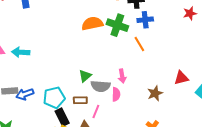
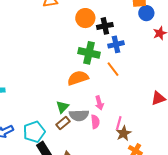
orange semicircle: (92, 23) -> (78, 78), moved
brown star: (155, 93) -> (123, 133), moved
brown rectangle: (80, 100) -> (63, 123), moved, turned -32
pink line: (96, 111) -> (119, 123), moved

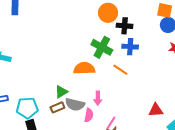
orange line: (113, 69) -> (120, 70), turned -35

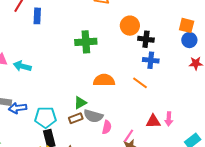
green cross: (102, 47) -> (86, 42), moved, turned -35
pink arrow: (98, 98) -> (169, 119), moved
red triangle: (156, 110) -> (153, 121), moved

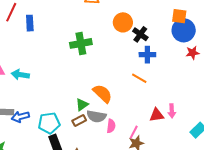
black cross: (146, 39) -> (140, 34), turned 35
blue circle: (189, 40) -> (184, 30), size x1.5
orange semicircle: (104, 80) -> (103, 94), moved, turned 50

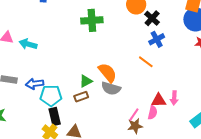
blue cross: (147, 55) -> (157, 39), turned -35
gray semicircle: (96, 116) -> (111, 88), moved
blue arrow: (20, 117) -> (35, 84), moved
pink semicircle: (111, 126) -> (153, 113), moved

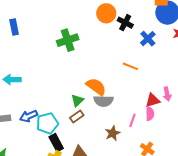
blue cross: (157, 39) -> (148, 39), moved
brown star: (135, 126) -> (113, 133), moved

